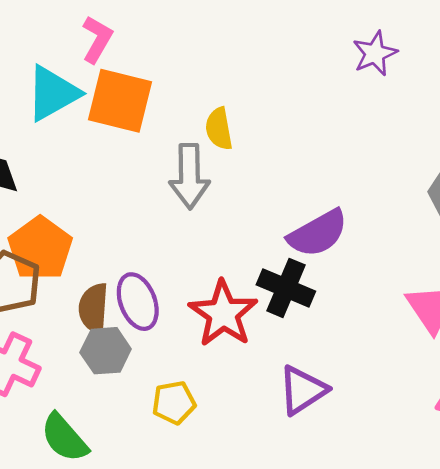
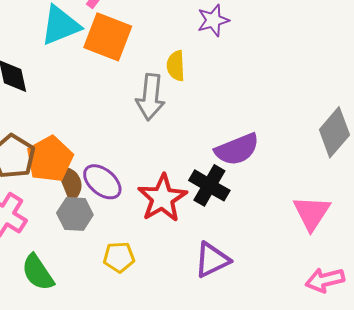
purple star: (375, 53) -> (213, 20), moved
orange pentagon: (40, 248) -> (50, 159), moved
purple ellipse: (138, 302) -> (102, 182), turned -36
brown semicircle: (94, 308) -> (70, 183), turned 147

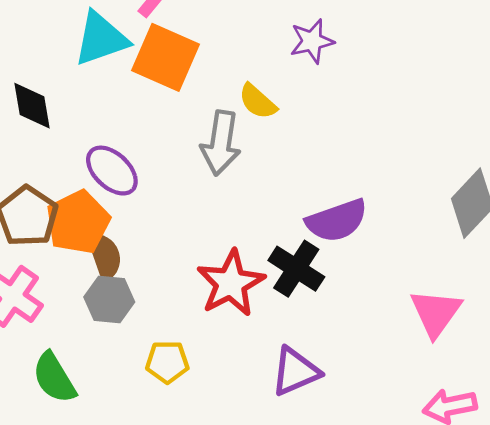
yellow semicircle: (176, 66) -> (258, 101), turned -48
purple ellipse: (102, 182) -> (112, 171), moved

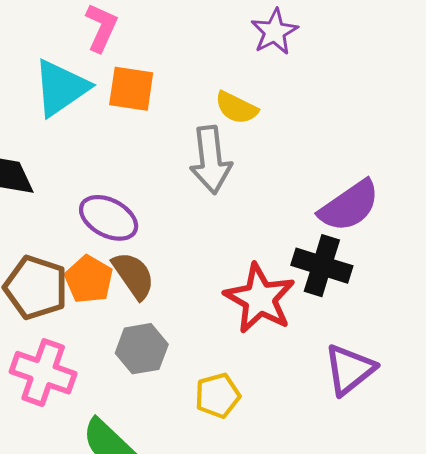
orange square: (165, 57) -> (131, 89), size x0.7
orange pentagon: (78, 222) -> (89, 279), size x0.7
brown semicircle: (105, 256) -> (133, 275), moved

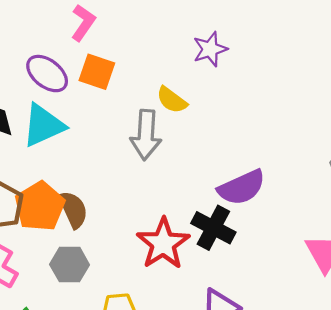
cyan triangle: (61, 88) -> (43, 125), moved
purple ellipse: (109, 218) -> (47, 74), moved
orange pentagon: (89, 279) -> (40, 206), size x1.4

